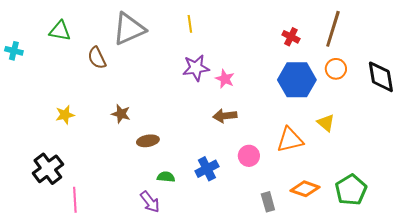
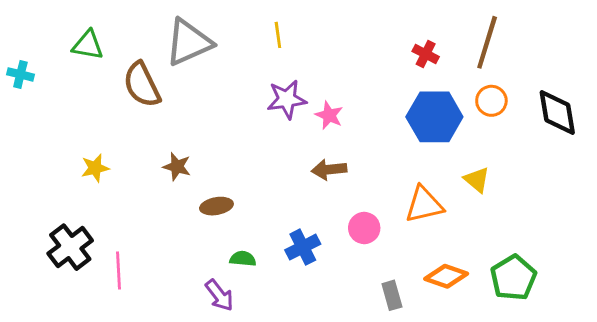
brown semicircle: (97, 58) -> (142, 85), size x1.4
pink line: (75, 200) -> (118, 270), moved

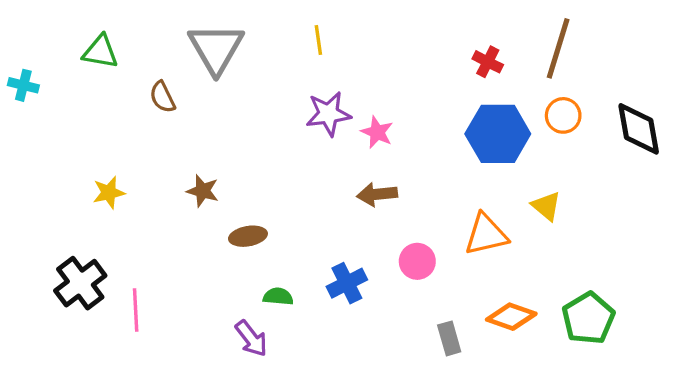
gray triangle: (189, 42) -> (216, 48), turned -36
brown semicircle: (142, 85) -> (162, 97), size x0.6

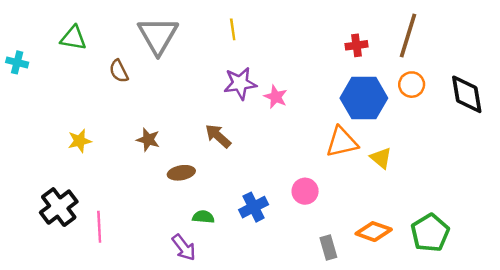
red cross: (488, 62) -> (356, 45), turned -35
brown arrow: (377, 194) -> (218, 136), moved, turned 48
yellow triangle: (546, 206) -> (381, 158), moved
orange triangle: (486, 234) -> (342, 142), moved

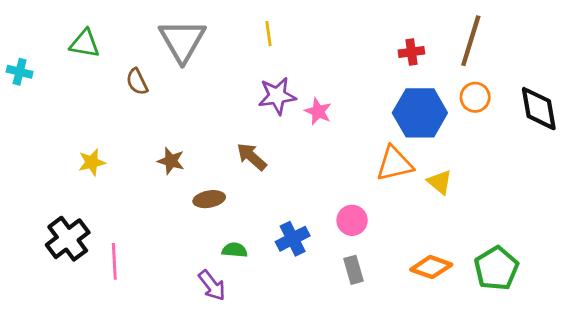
gray rectangle: (328, 248) -> (353, 270), moved

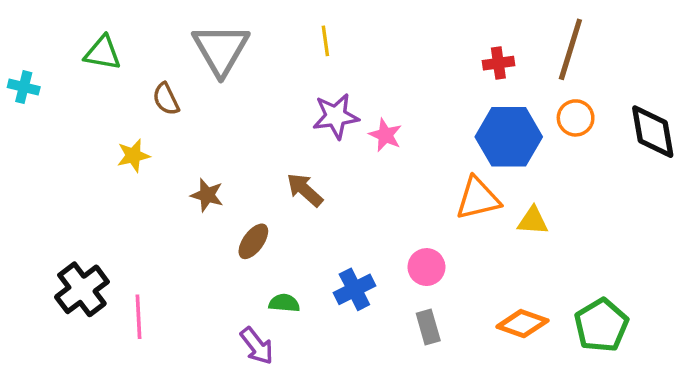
yellow star: (92, 162) -> (133, 156), moved
yellow triangle: (440, 182) -> (533, 221), turned -36
brown ellipse: (209, 199) -> (253, 241), turned -44

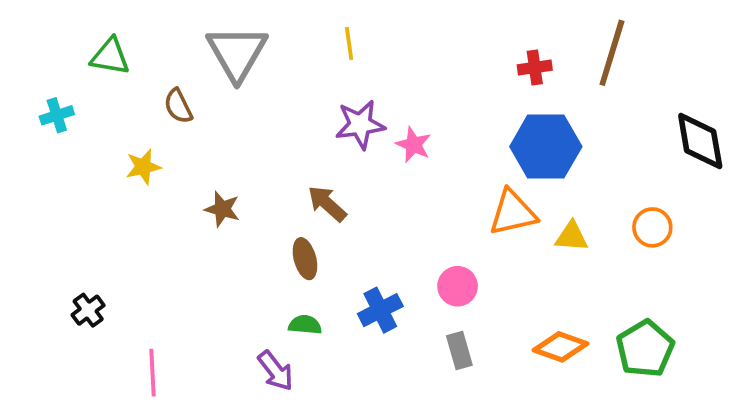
cyan cross: (24, 87) -> (57, 115), moved, turned -32
orange circle: (576, 118) -> (652, 227), moved
brown ellipse: (253, 241) -> (305, 259), moved, turned -51
black cross: (82, 289) -> (88, 310), size x0.6
pink line: (139, 317) -> (152, 373), moved

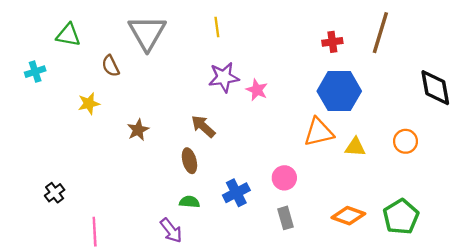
brown star: (222, 209) -> (138, 130), turned 30

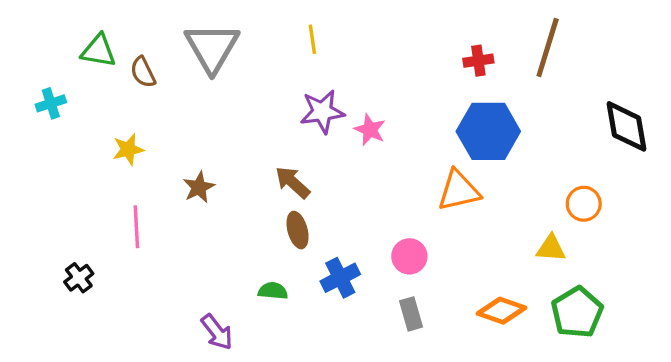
brown semicircle: (111, 66) -> (143, 72), moved
yellow triangle: (355, 147) -> (551, 248), moved
brown ellipse: (189, 161) -> (298, 230), moved
purple arrow: (171, 230) -> (217, 332), moved
pink line: (95, 232) -> (136, 227), moved

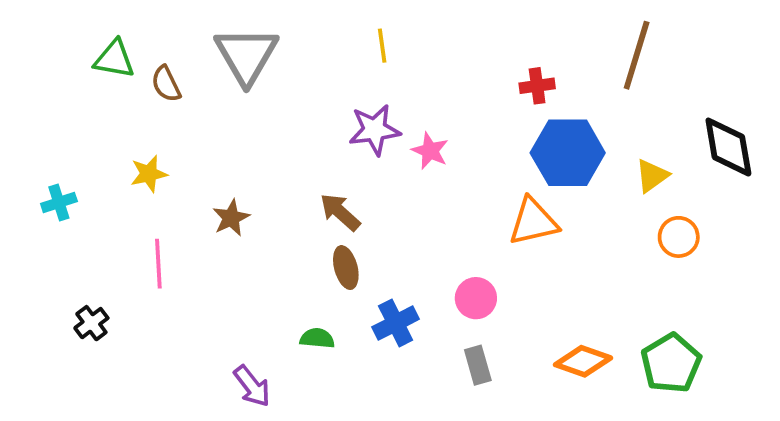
yellow line: (312, 39) -> (382, 46), moved
red cross: (478, 61) -> (537, 86), moved
cyan cross: (51, 103) -> (59, 203), moved
yellow triangle: (551, 248) -> (652, 176), moved, turned -40

